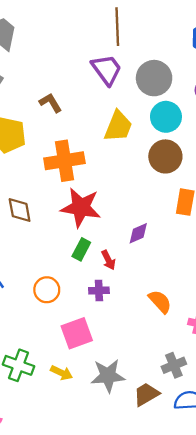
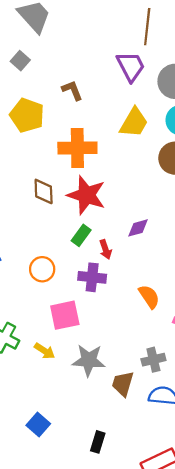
brown diamond: (20, 210) -> (44, 191), moved
purple cross: (99, 290) -> (92, 277), size x1.4
brown trapezoid: (146, 394) -> (123, 384), turned -52

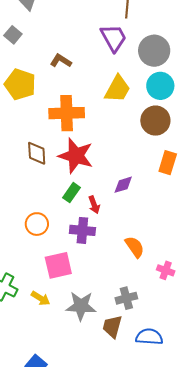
brown L-shape: (72, 90) -> (61, 61), turned -35
gray cross: (153, 360) -> (126, 298), moved

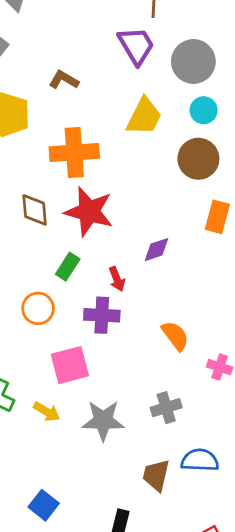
cyan circle: (160, 86) -> (204, 110), size x0.7
green rectangle: (72, 193) -> (68, 267), moved
brown trapezoid: (112, 327) -> (156, 475), moved

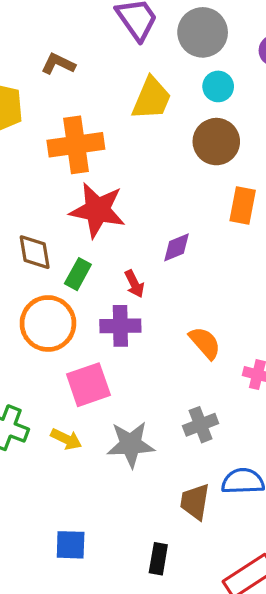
brown diamond: (35, 210) -> (35, 252), moved
orange circle: (38, 308) -> (48, 323), size x1.5
blue square: (44, 505) -> (71, 545), turned -32

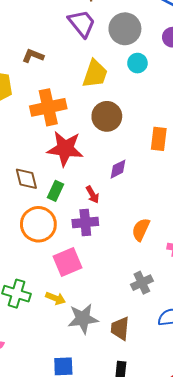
brown circle: (216, 142) -> (107, 116), moved
orange semicircle: (205, 343) -> (141, 230), turned -110
gray star: (131, 444) -> (83, 319), moved
brown trapezoid: (195, 502) -> (120, 328), moved

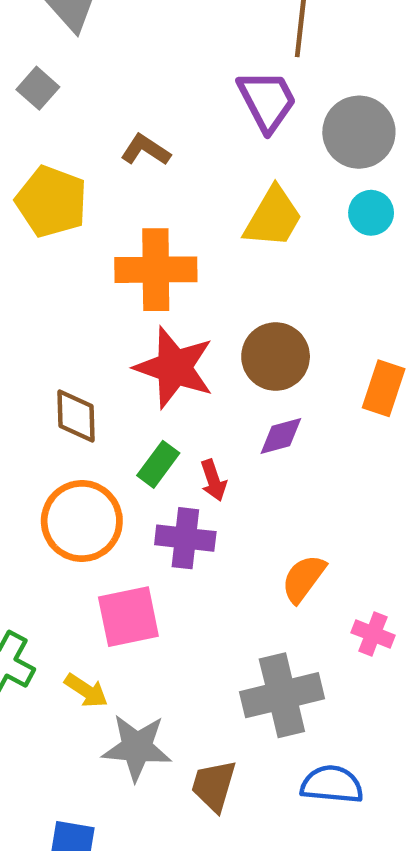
brown circle: (107, 116) -> (276, 357), moved
green rectangle: (56, 191) -> (158, 464), moved
gray cross: (142, 283) -> (282, 695), size x1.6

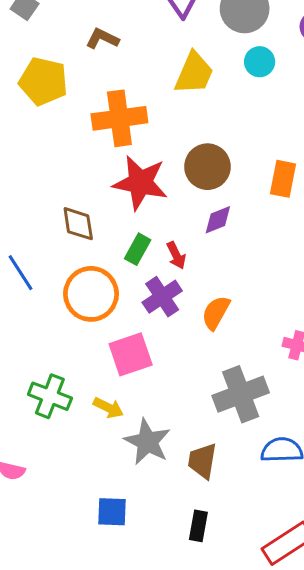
purple cross: (185, 538) -> (162, 297), turned -33
orange semicircle: (304, 579) -> (216, 313), moved
gray star: (137, 748) -> (147, 442), turned 30

